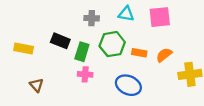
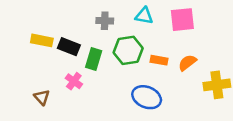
yellow rectangle: (24, 48) -> (42, 40), moved
pink cross: (85, 74) -> (74, 81), moved, turned 32

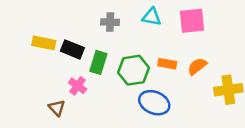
green hexagon: (128, 50) -> (133, 70), moved
brown triangle: (42, 97) -> (57, 108), moved

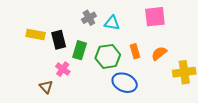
cyan triangle: (152, 17) -> (112, 23), moved
gray cross: (110, 22) -> (89, 18), turned -32
black rectangle: (72, 49) -> (59, 40), turned 54
orange rectangle: (167, 64) -> (135, 51), turned 64

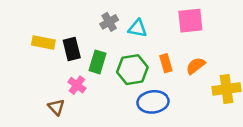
blue ellipse: (125, 83) -> (153, 102), turned -30

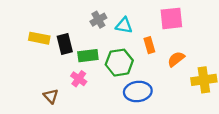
green rectangle: (98, 62) -> (88, 56), turned 66
orange rectangle: (166, 63) -> (149, 45), moved
pink cross: (77, 85) -> (79, 79), moved

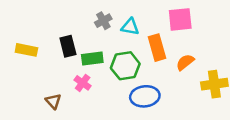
yellow rectangle: (39, 38) -> (26, 50), moved
orange rectangle: (149, 45) -> (157, 48), size x1.5

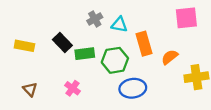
pink square: (180, 19) -> (186, 18), moved
black rectangle: (68, 46) -> (62, 42), turned -30
pink cross: (83, 83) -> (72, 88), moved
brown triangle: (53, 101) -> (30, 89), moved

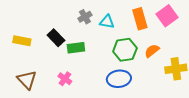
pink square: (186, 18) -> (167, 16), turned -30
orange rectangle: (144, 44) -> (140, 19), moved
green hexagon: (115, 60) -> (125, 50), moved
brown triangle: (30, 89) -> (27, 80), size x1.5

